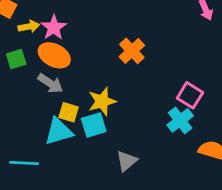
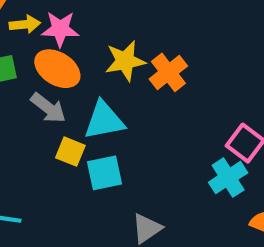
pink star: (54, 28) -> (60, 29), turned 30
yellow star: (102, 101) -> (125, 61), moved
cyan triangle: (59, 132) -> (104, 120), moved

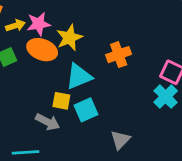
yellow star: (125, 61) -> (69, 38), moved
orange cross: (168, 72) -> (119, 55), moved, turned 30
gray arrow: (48, 108) -> (48, 122), moved

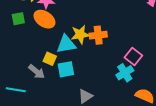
yellow star: (69, 38) -> (80, 34), moved

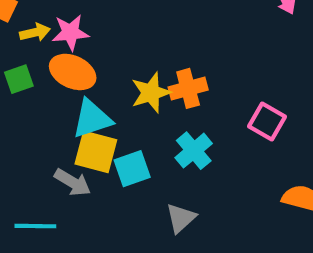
cyan triangle: (66, 44) -> (92, 119), moved
yellow square: (50, 59) -> (96, 152), size x1.5
cyan cross: (125, 73) -> (194, 151), moved

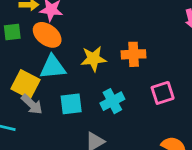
orange cross: (188, 88) -> (134, 54), moved
pink square: (267, 122) -> (163, 93), turned 30
yellow square: (96, 152) -> (26, 84), moved

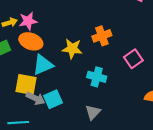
yellow star: (93, 59) -> (72, 49), turned 30
cyan cross: (112, 101) -> (97, 77), turned -30
cyan square: (71, 104) -> (53, 99), moved

